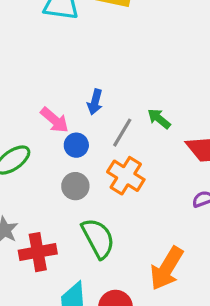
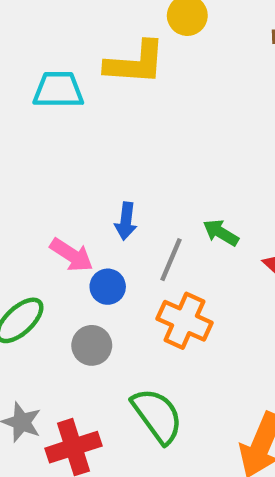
gray circle: (75, 186) -> (92, 345), moved

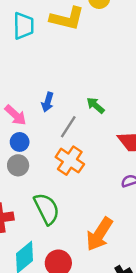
cyan trapezoid: (58, 90) -> (23, 26), turned 80
green arrow: (221, 233) -> (96, 105), moved
blue circle: (108, 287) -> (20, 142), moved

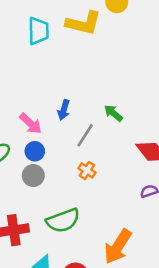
orange cross: (70, 161) -> (87, 170), size x0.6
green semicircle: (47, 209) -> (63, 220), turned 96

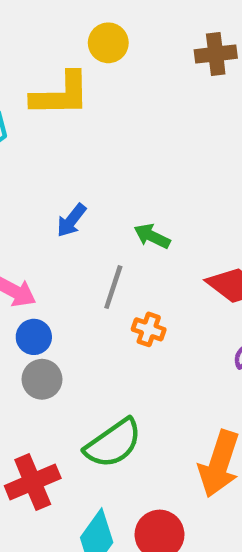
blue arrow: (64, 110) -> (71, 220), moved, turned 36
orange cross: (87, 170) -> (149, 329), moved

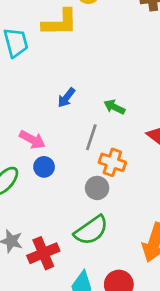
orange cross: (149, 329) -> (112, 162), size x1.4
gray circle: (42, 379) -> (97, 188), moved

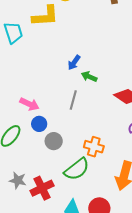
blue arrow: (66, 98) -> (74, 63), moved
orange cross: (112, 162) -> (94, 147), moved
gray circle: (97, 188) -> (54, 141), moved

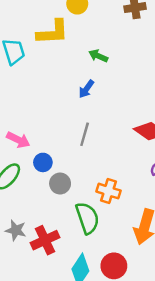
green arrow: (89, 77) -> (98, 56), moved
pink arrow: (29, 104) -> (18, 140), moved
green semicircle: (77, 169) -> (87, 218), turned -72

